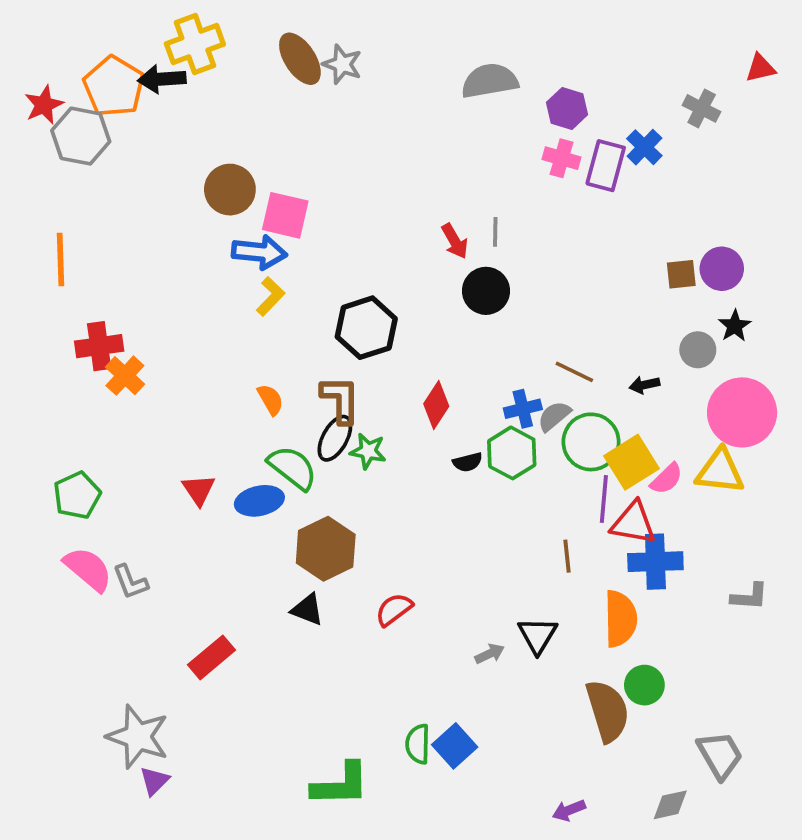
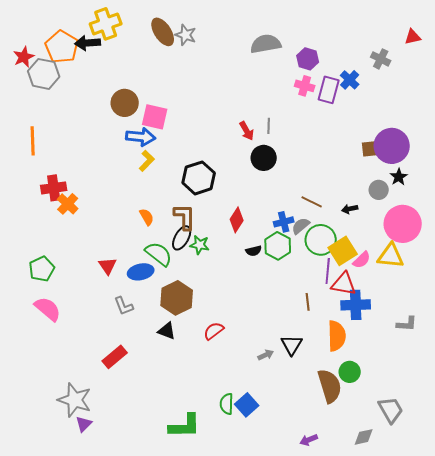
purple circle: (722, 269) -> (392, 146), size x1.5
gray L-shape: (130, 582) -> (124, 306), moved

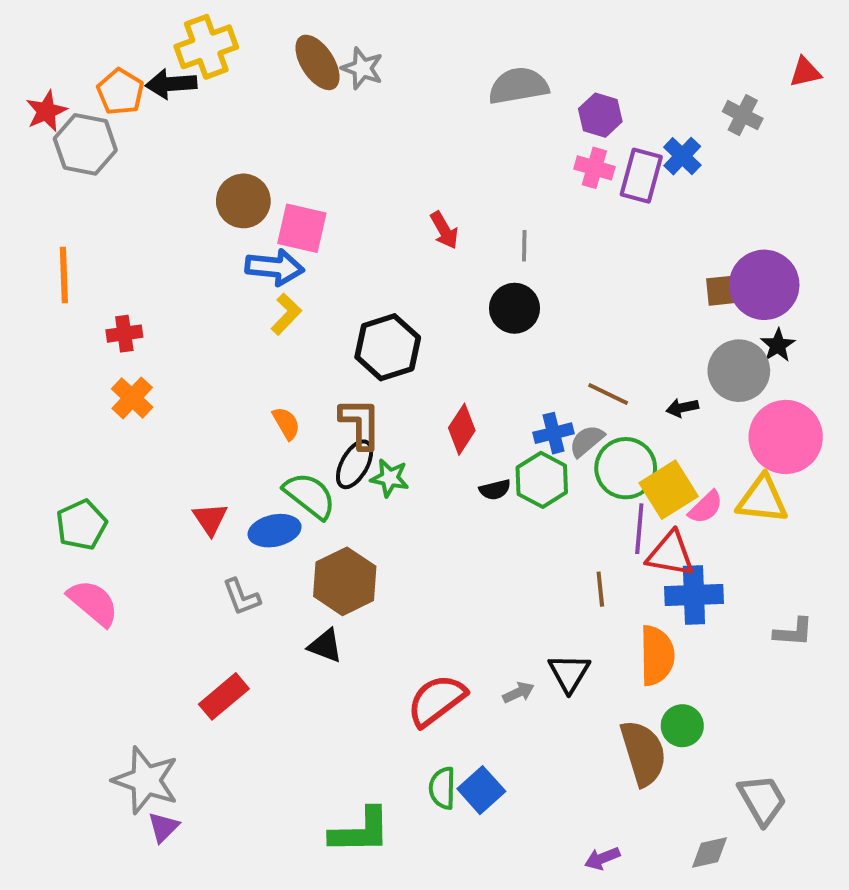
orange pentagon: (62, 47) -> (120, 92), size x0.7
red arrow: (247, 131) -> (444, 230), moved
red cross: (54, 188) -> (124, 334), moved, size x0.7
gray circle: (379, 190) -> (739, 371), size x1.6
red semicircle: (214, 331) -> (436, 700), moved, size x1.5

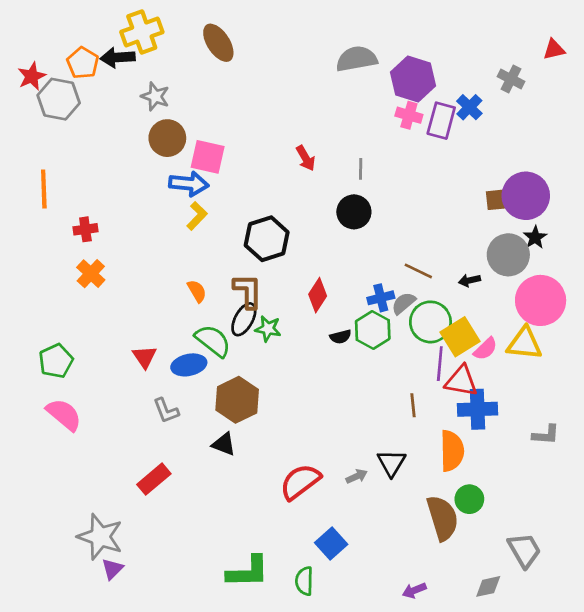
gray star: (362, 68) -> (155, 96), moved
purple hexagon: (600, 115) -> (413, 79), size x1.5
green semicircle: (442, 788) -> (304, 581), moved

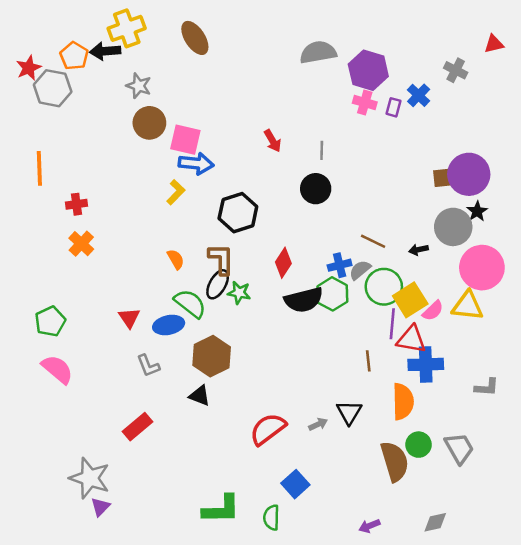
purple rectangle: (441, 121) -> (393, 107), size x0.6
blue arrow: (189, 184) -> (196, 164), moved
black semicircle: (341, 337) -> (304, 300), size x2.0
gray trapezoid: (524, 550) -> (459, 448), moved

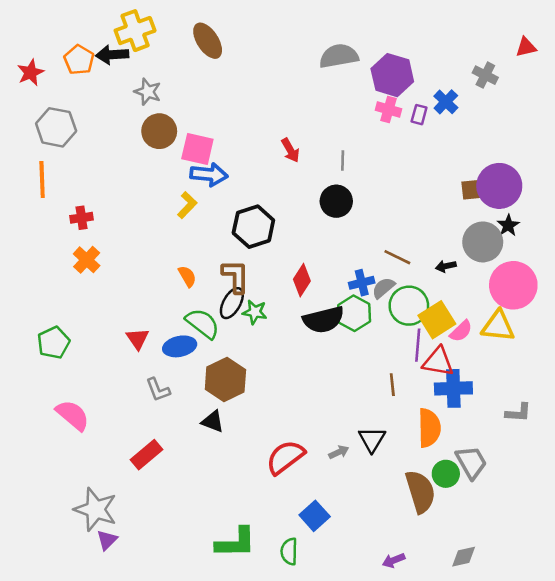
gray hexagon: (53, 88) -> (56, 127), moved
pink semicircle: (57, 369) -> (73, 415), moved
gray trapezoid: (459, 448) -> (471, 462), moved

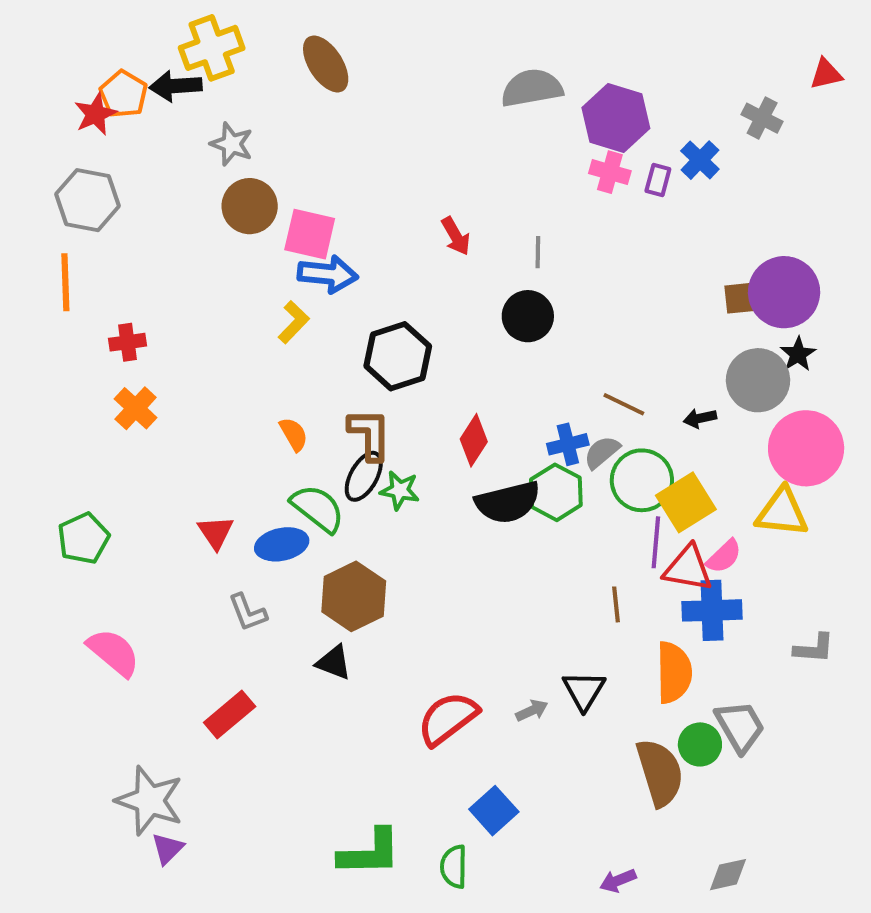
red star: (31, 73) -> (96, 114), moved
pink semicircle: (461, 331) -> (724, 556), moved

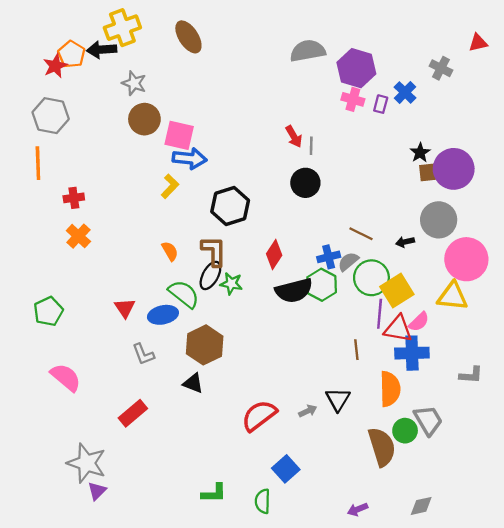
red arrow: (456, 236) -> (294, 136), moved
black star: (798, 354) -> (420, 153), moved
green L-shape: (370, 853) -> (214, 493), size x0.7

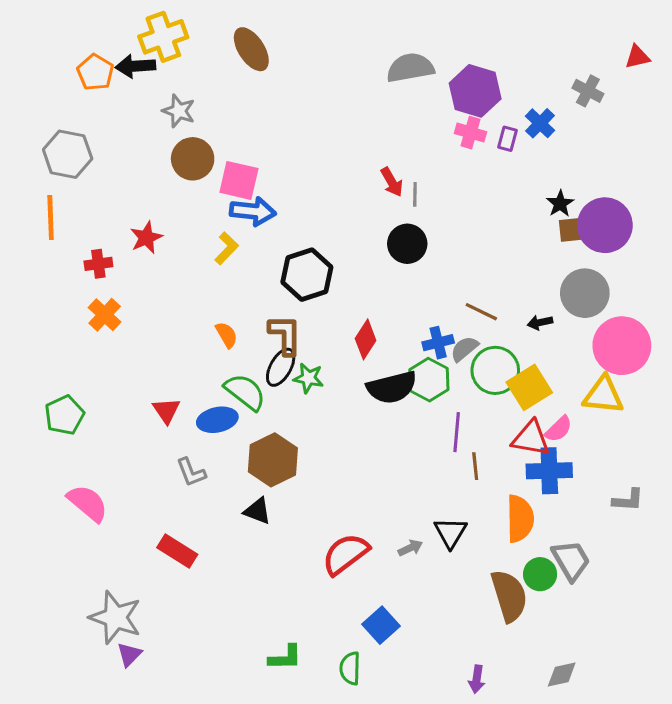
red star: (55, 66) -> (146, 238), moved
purple line: (380, 314) -> (457, 432), moved
red rectangle: (133, 413) -> (177, 551), turned 72
purple arrow: (358, 509) -> (477, 679), turned -60

